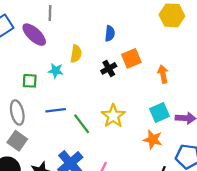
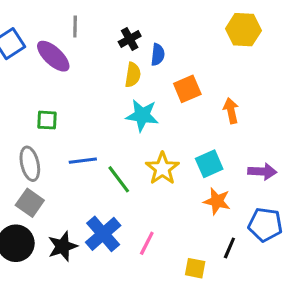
yellow semicircle: (76, 54) -> (133, 75), moved
black cross: (109, 68) -> (130, 39), moved
cyan star: (56, 71) -> (142, 115), moved, size x1.5
cyan square: (160, 112) -> (209, 164), moved

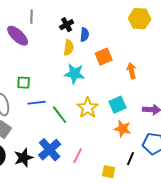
green square: (47, 120) -> (24, 83), moved

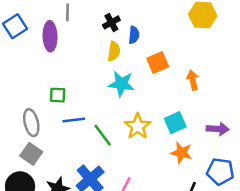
purple ellipse: (18, 36) -> (50, 36), turned 45

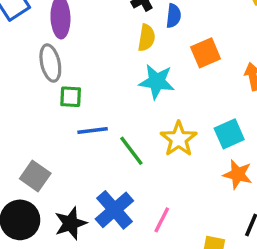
gray ellipse: (31, 123) -> (50, 63), moved

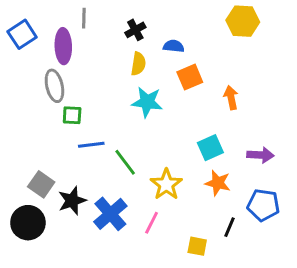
blue semicircle: (174, 16) -> (174, 46), moved, turned -90
yellow star: (179, 139) -> (166, 184), moved
black star: (71, 223) -> (72, 201), moved

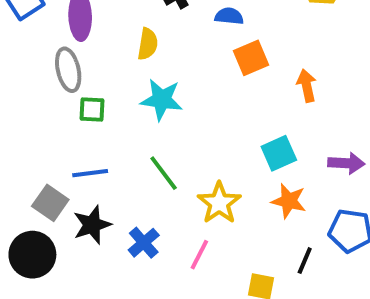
yellow semicircle: (138, 64) -> (148, 44), moved
cyan star: (147, 102) -> (162, 100), moved
blue line: (91, 145) -> (90, 173), moved
blue cross: (110, 214) -> (144, 243), size x0.7

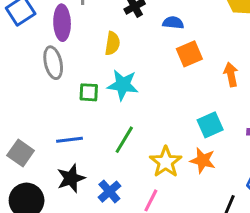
green square: (92, 110) -> (89, 92), moved
green line: (164, 173) -> (124, 140), turned 68
orange star: (289, 201) -> (203, 160), moved
gray square: (50, 203) -> (21, 153), moved

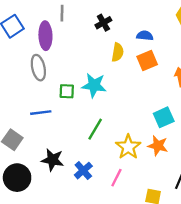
blue semicircle: (173, 23) -> (145, 36), moved
yellow semicircle: (112, 43) -> (118, 52), moved
blue line: (69, 140) -> (41, 113), moved
black star: (71, 178) -> (53, 160), turned 30

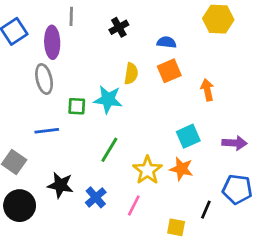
yellow semicircle: (118, 52) -> (131, 74), moved

